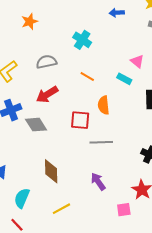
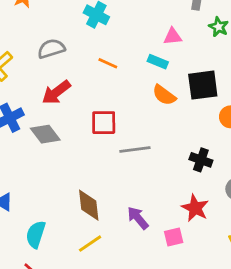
pink triangle: (137, 61) -> (173, 36), turned -40
orange semicircle: (104, 105) -> (164, 95), moved, turned -42
brown diamond: (51, 171) -> (89, 205), moved
purple arrow: (98, 181) -> (138, 218), moved

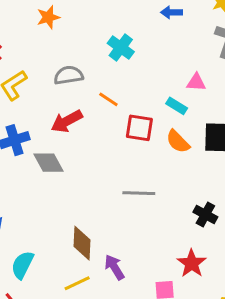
orange line: (108, 63) -> (108, 99), moved
red square: (104, 123) -> (139, 128), moved
purple arrow: (138, 218) -> (114, 267), moved

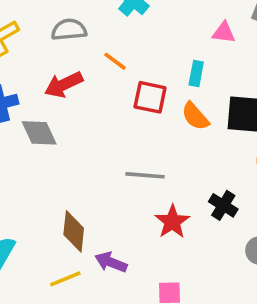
pink triangle: (196, 82) -> (224, 33), moved
cyan rectangle: (177, 106) -> (196, 74), turned 66
red star: (192, 263) -> (172, 222), moved
purple arrow: (114, 267) -> (111, 262), turned -40

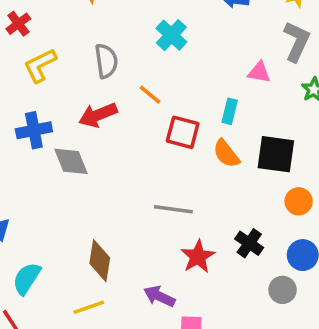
gray semicircle: (69, 30) -> (106, 61), turned 84
purple arrow: (111, 262) -> (159, 296), moved

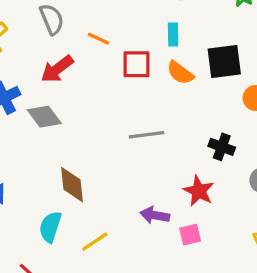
red star: (198, 257) -> (199, 191), moved
brown diamond: (100, 261) -> (72, 185), moved
cyan semicircle: (27, 278) -> (50, 227), moved

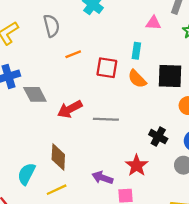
orange line: (99, 39) -> (73, 54), moved, turned -56
red arrow: (57, 69) -> (70, 109), moved
brown diamond: (72, 185) -> (58, 157), moved

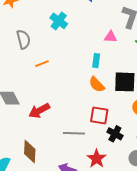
red square: (107, 68) -> (99, 116), moved
gray line: (106, 119) -> (74, 133), moved

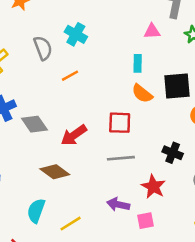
cyan cross: (59, 21) -> (76, 34), moved
red square: (99, 116) -> (120, 123), moved
brown diamond: (30, 151) -> (55, 172), moved, turned -50

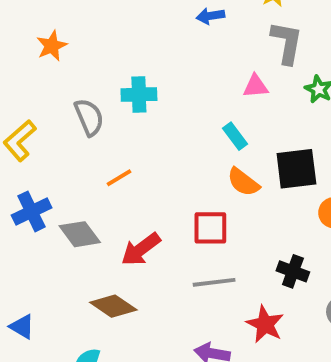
cyan cross: (76, 34) -> (139, 95), turned -30
cyan rectangle: (138, 63) -> (235, 136), turned -36
orange line: (70, 76) -> (119, 178), moved

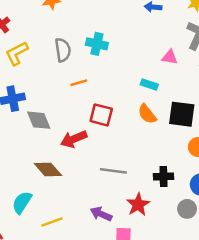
cyan rectangle: (235, 136) -> (149, 85), turned -49
orange line: (119, 178) -> (79, 83), moved
red square: (210, 228) -> (101, 115), moved
black cross: (293, 271) -> (164, 177), turned -36

